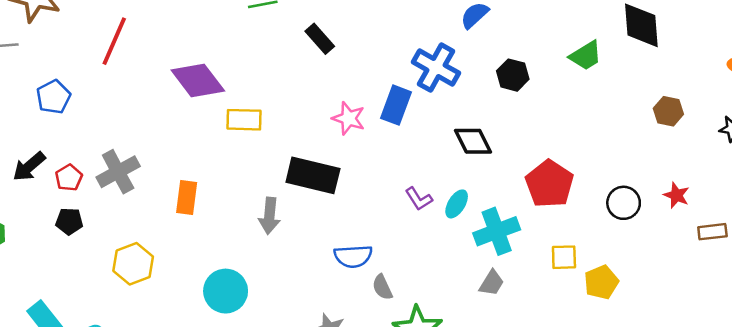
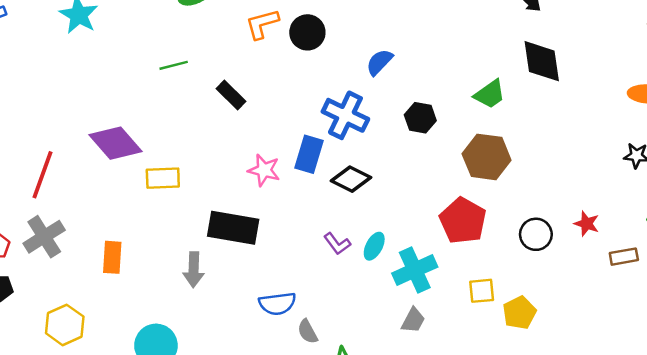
red line: (114, 41) -> (43, 175), moved
brown hexagon: (668, 111) -> (487, 157), moved, size x1.6
black diamond: (473, 141) -> (351, 179), moved, turned -33

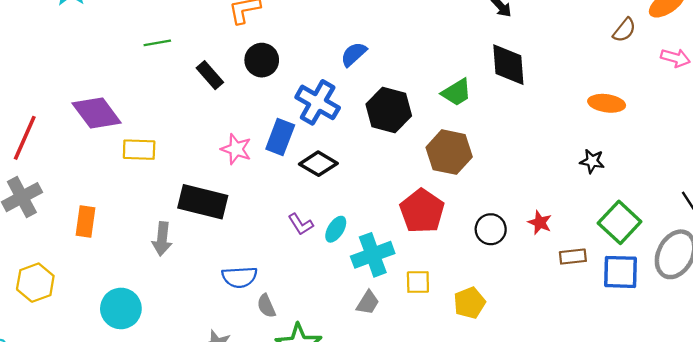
black circle: (307, 32) -> (262, 60), moved
black hexagon: (420, 118) -> (389, 110), size x1.5
yellow square: (482, 291) -> (418, 282), moved

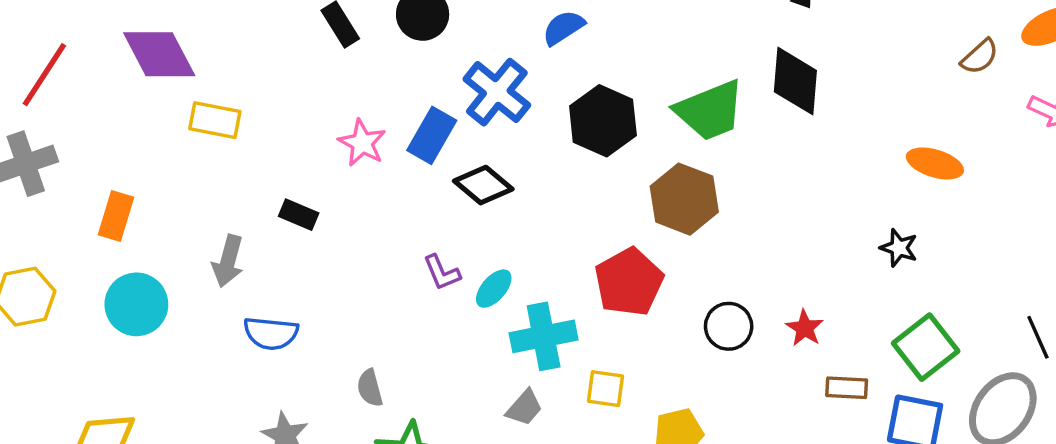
green trapezoid: (457, 92) -> (710, 111), size x1.5
black rectangle: (203, 202) -> (299, 215), size x0.5
blue semicircle: (239, 277) -> (271, 333), moved
cyan circle: (121, 308) -> (136, 304), moved

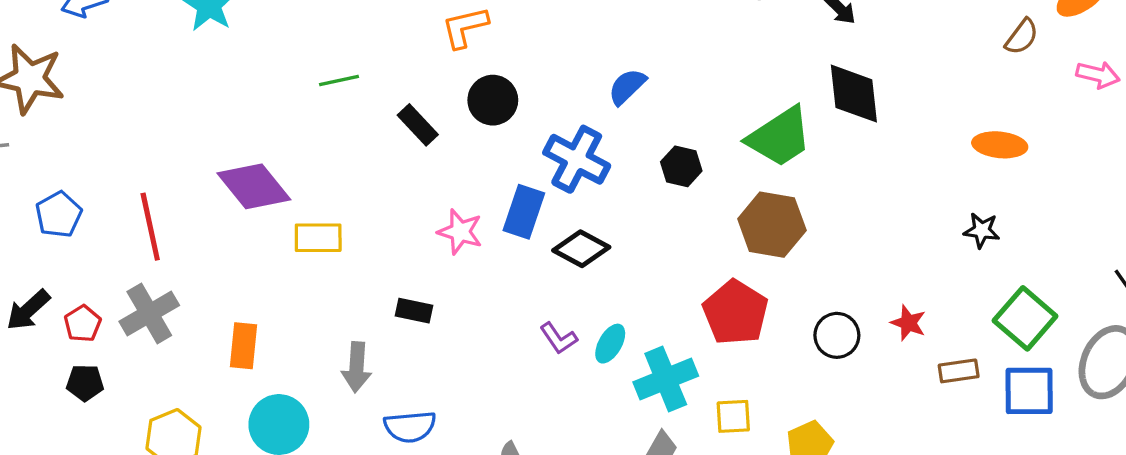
red line: (44, 75) -> (150, 227), turned -34
black hexagon: (603, 121) -> (681, 166), size x0.6

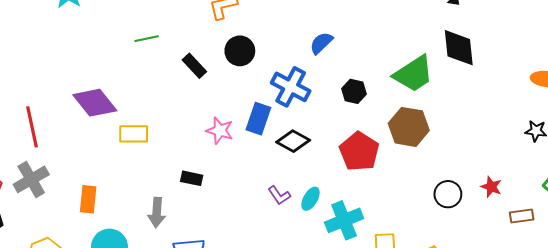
red pentagon: (735, 312) -> (359, 152), moved

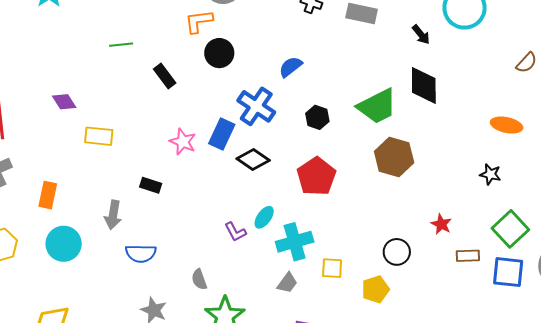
black circle: (240, 51) -> (219, 53), moved
purple diamond: (95, 103) -> (64, 102), size x0.6
brown hexagon: (409, 127) -> (394, 157), moved
black circle: (448, 194) -> (397, 252), moved
purple L-shape: (279, 195) -> (235, 232), moved

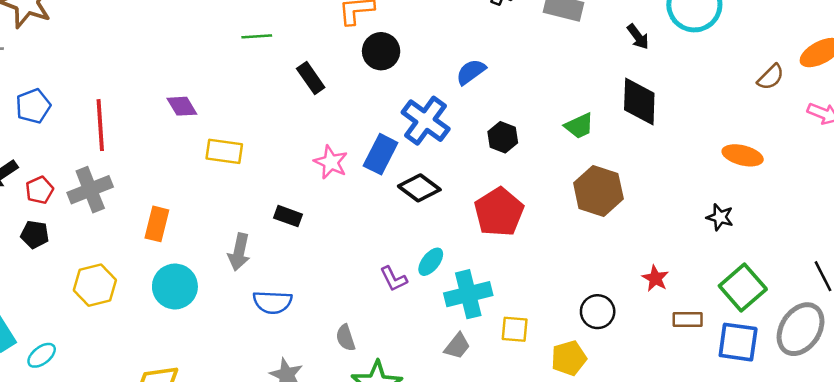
green trapezoid: (377, 106) -> (579, 126), size x0.6

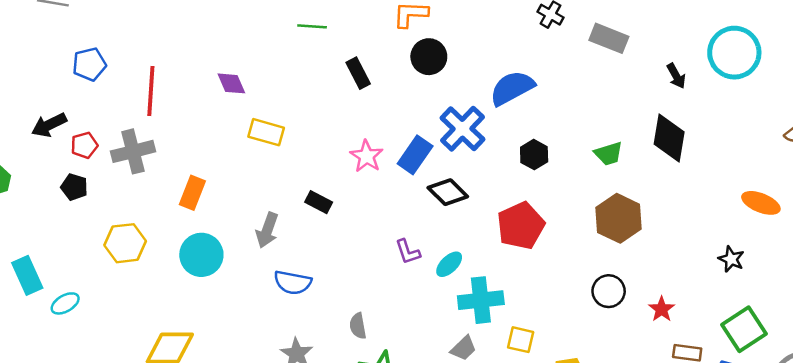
blue semicircle: (471, 72) -> (512, 88), size x1.5
purple L-shape: (394, 279) -> (408, 252), moved
black circle: (598, 312) -> (609, 291), moved

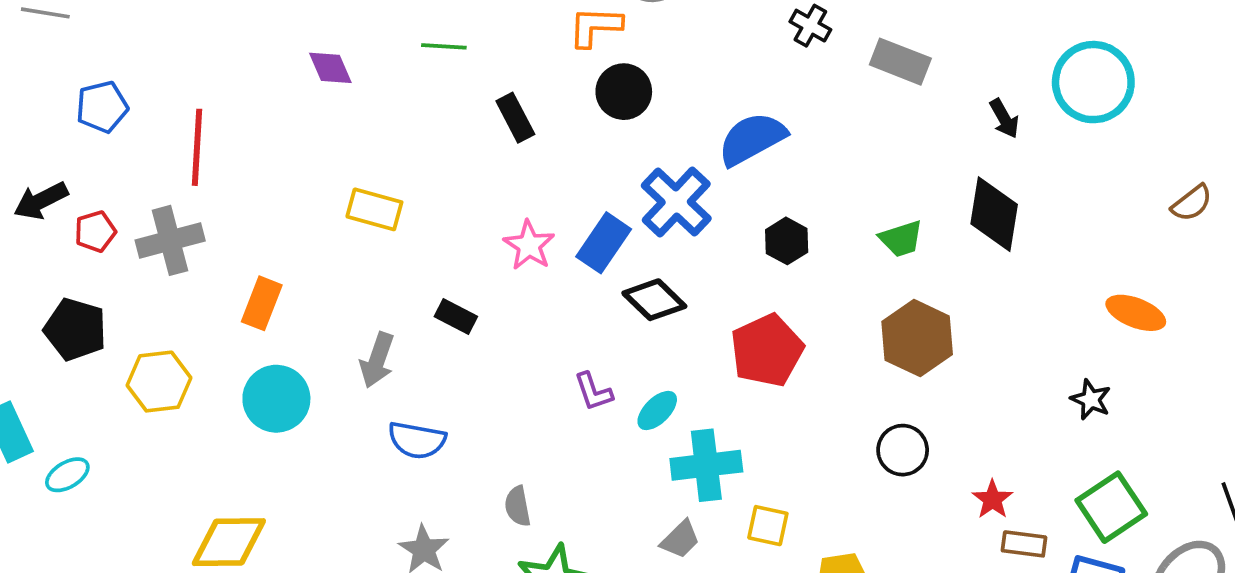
purple diamond: (231, 83) -> (330, 68), moved
black pentagon: (74, 187) -> (75, 329), moved, size x1.5
red star: (662, 309) -> (992, 499), moved

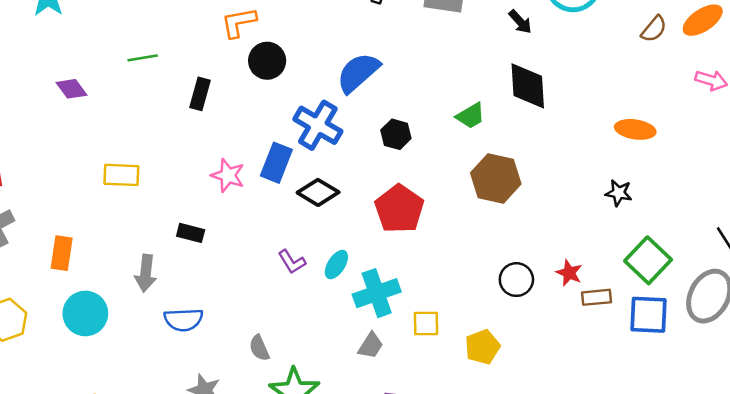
black rectangle: (515, 118) -> (200, 94), turned 56
brown semicircle: (1192, 203) -> (654, 29), moved
black circle: (903, 450) -> (516, 280), moved

